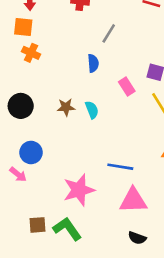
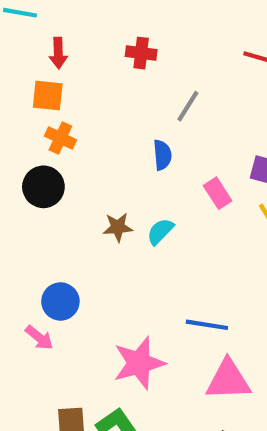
black circle: (21, 106) -> (43, 187), moved
cyan semicircle: (92, 110) -> (160, 231), turned -114

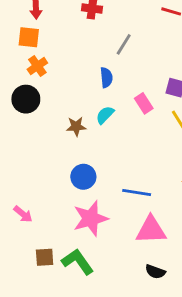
orange cross: (60, 138) -> (37, 66), turned 30
cyan semicircle: (160, 231) -> (105, 115), moved
blue circle: (60, 301) -> (83, 177), moved
pink arrow: (39, 338) -> (23, 214), moved

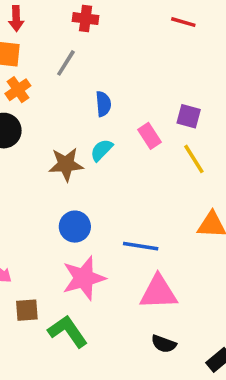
gray line: (124, 44) -> (66, 63), moved
brown star: (76, 126) -> (66, 164), size x1.4
brown square: (45, 257) -> (27, 310), moved

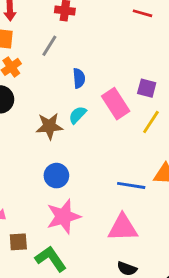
pink rectangle: (150, 136) -> (116, 104), size x1.5
yellow line: (194, 159) -> (151, 122), turned 65
blue line: (141, 246) -> (131, 185), moved

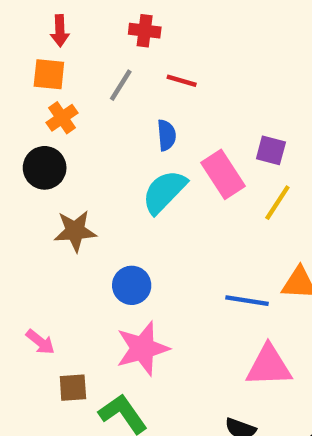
red line: (142, 13) -> (182, 81), moved
cyan semicircle: (78, 115) -> (164, 192), size x1.6
brown star: (49, 126) -> (75, 231), moved
pink triangle: (123, 228) -> (269, 366), moved

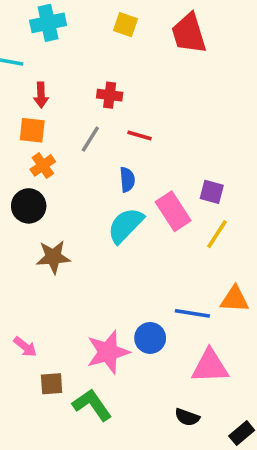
blue circle: (132, 285) -> (150, 338), moved

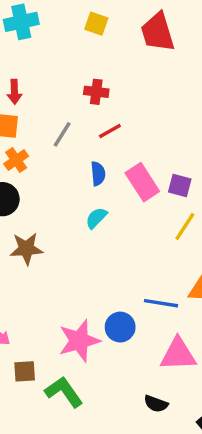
red cross: (110, 95) -> (96, 92), moved
red line: (140, 136) -> (110, 131), turned -45
pink rectangle: (173, 211) -> (142, 182), moved
cyan semicircle: (125, 225) -> (96, 218), size x0.6

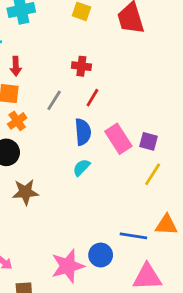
red line: (110, 131) -> (92, 98), turned -30
blue semicircle: (98, 174) -> (83, 132), size x1.4

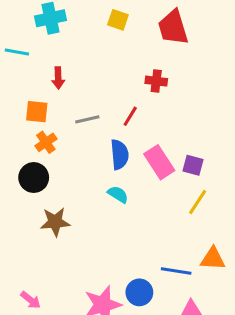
red arrow: (16, 66) -> (58, 78), moved
red cross: (81, 66) -> (156, 81), moved
gray line: (54, 100) -> (87, 119), turned 45
cyan semicircle: (81, 167) -> (118, 194), turned 78

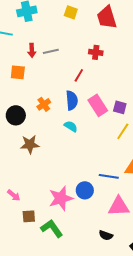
gray line: (87, 119) -> (51, 51), moved
orange cross: (46, 142) -> (44, 104), moved

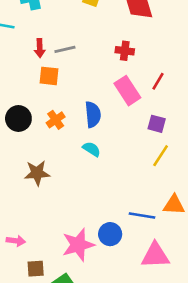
orange square: (18, 72) -> (49, 76), moved
red line: (79, 75) -> (158, 81), moved
pink rectangle: (98, 105) -> (127, 91), moved
black circle: (16, 115) -> (18, 118), moved
pink arrow: (14, 195) -> (16, 241), turned -32

